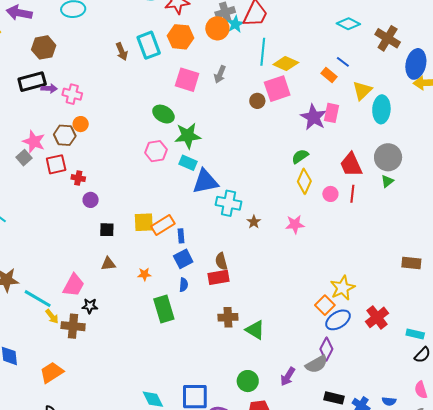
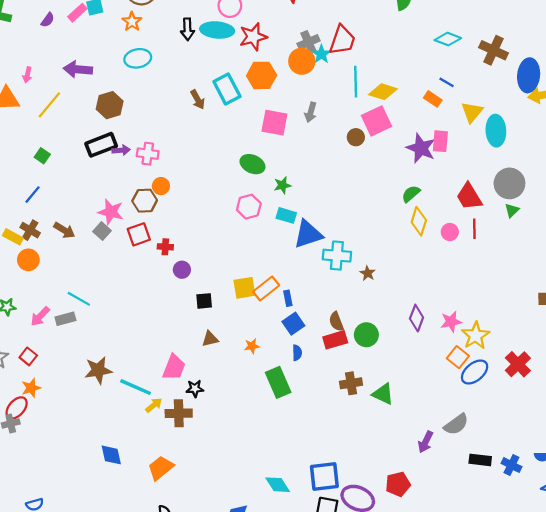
green star: (188, 136) -> (282, 185), size x0.6
pink star: (295, 224) -> (451, 322), moved
yellow arrow: (52, 316) -> (154, 405), turned -84
purple diamond: (326, 349) -> (417, 318), moved
green circle: (248, 381) -> (366, 335), moved

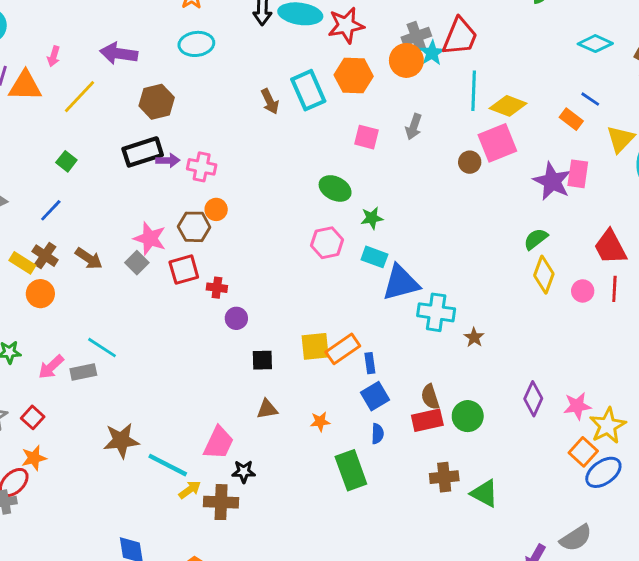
pink square: (274, 123) -> (366, 137), size x0.7

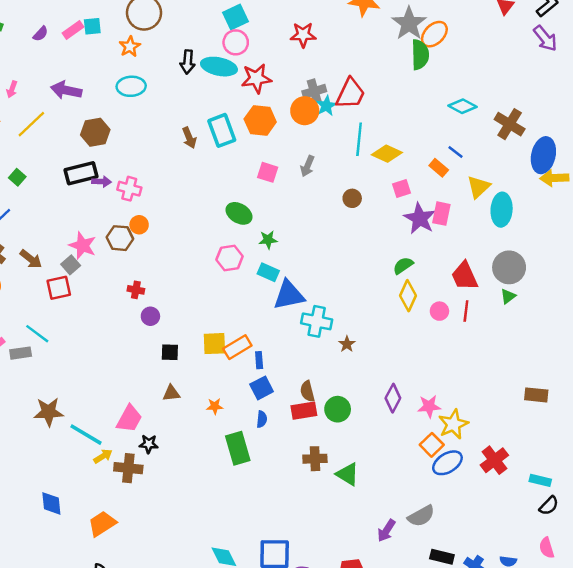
pink square: (497, 143) -> (401, 188), moved, size x0.6
red square: (184, 270) -> (59, 288), moved

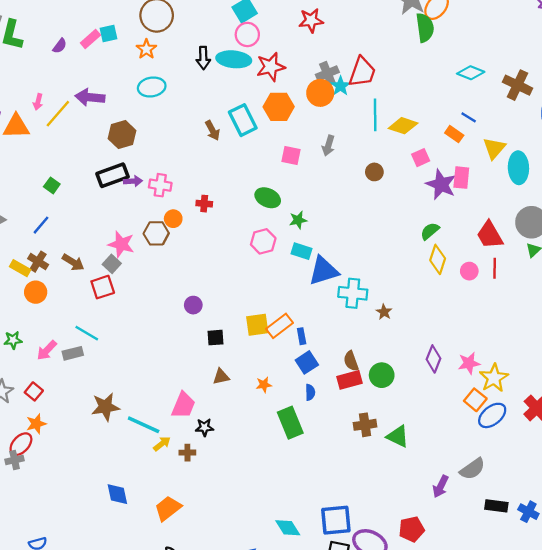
yellow line: (31, 124) -> (58, 114), moved
red cross: (136, 290) -> (204, 204), moved
brown cross: (128, 468) -> (187, 453), size x0.6

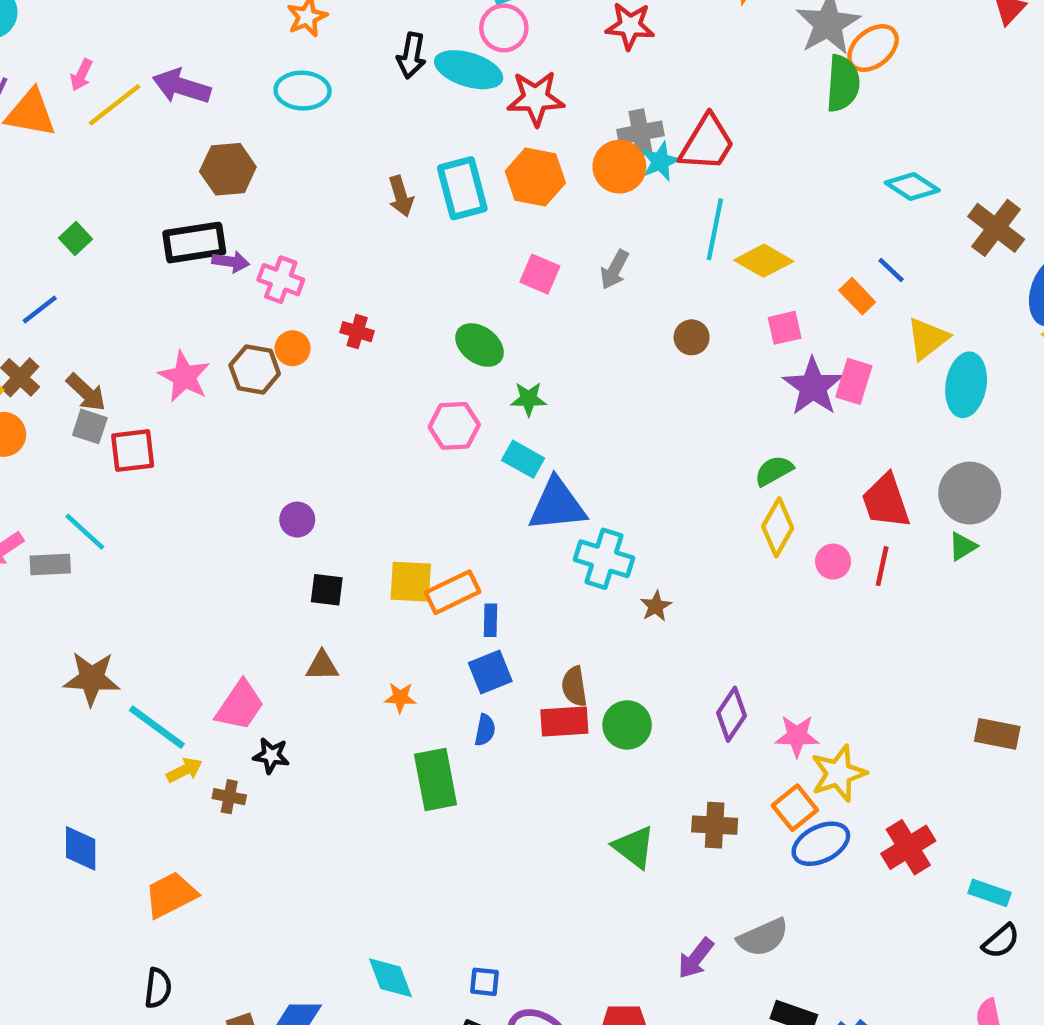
gray square: (112, 264) -> (90, 426), moved, turned -36
brown cross: (365, 425) -> (715, 825), moved
blue square: (336, 520) -> (485, 982), size x0.5

